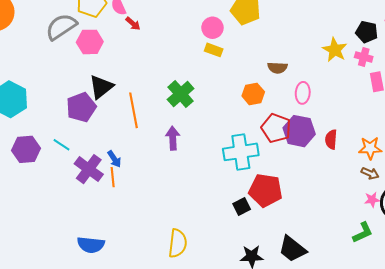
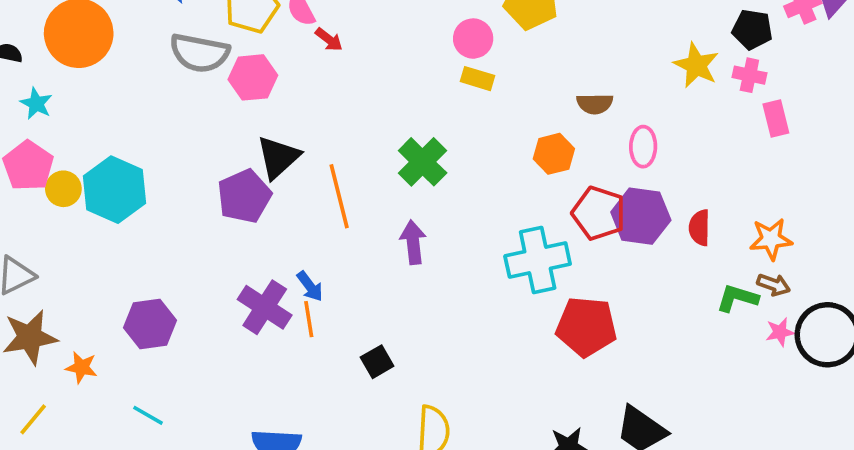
gray semicircle: (61, 27) -> (200, 53), turned -132
cyan line: (61, 145) -> (148, 415), moved
purple hexagon: (26, 149) -> (150, 324), moved
black square: (242, 206) -> (377, 362), moved
green L-shape: (363, 233) -> (737, 298), moved, turned -135

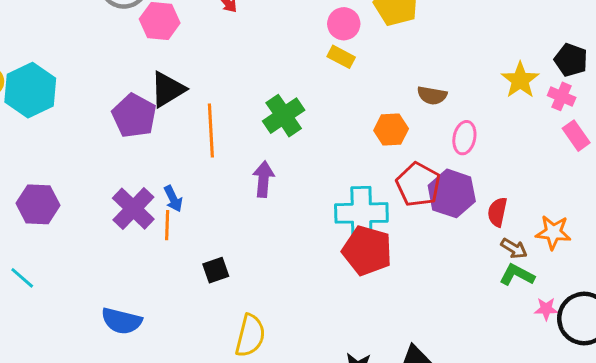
pink rectangle: (776, 118) -> (576, 136), turned -32
purple pentagon: (244, 196) -> (134, 116), turned -30
brown arrow: (774, 285) -> (514, 248), moved
red pentagon: (586, 327) -> (367, 251), moved

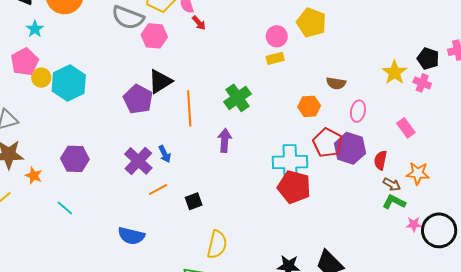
yellow rectangle: (341, 57) -> (275, 58), turned -42
pink rectangle: (576, 136) -> (406, 128), moved
orange line: (167, 225) -> (158, 189), moved, turned 60

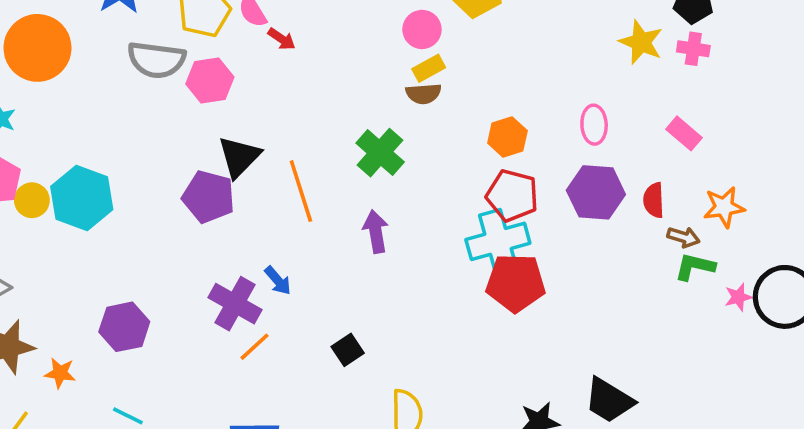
brown semicircle: (336, 83) -> (424, 94), moved
red pentagon: (328, 143) -> (512, 196), moved
orange line: (158, 189) -> (255, 347), moved

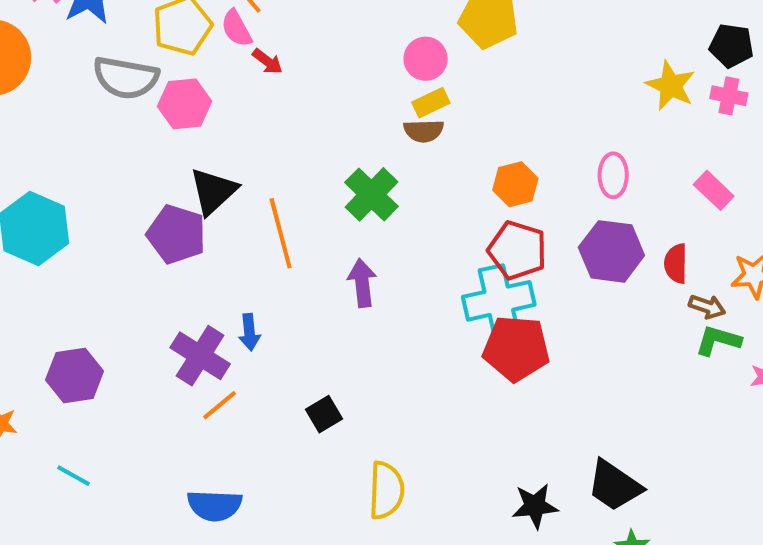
blue arrow: (278, 281) -> (249, 332), turned 32

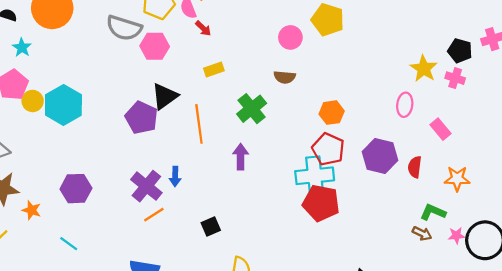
yellow rectangle: (431, 103) -> (214, 70), moved
pink ellipse: (613, 175) -> (405, 105), moved
brown arrow: (707, 307) -> (422, 233), moved

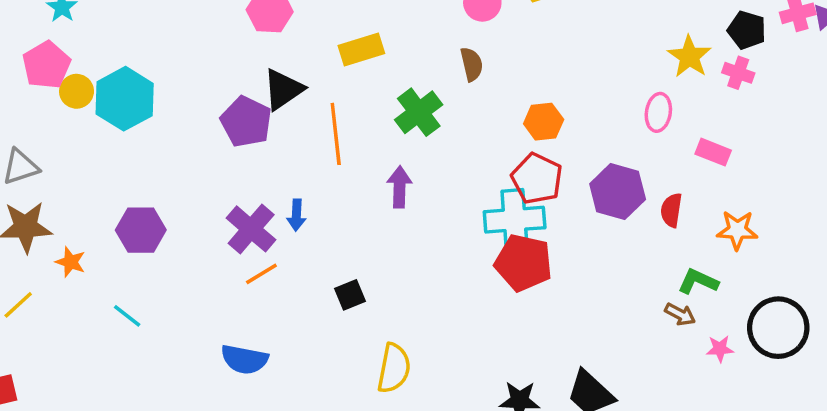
yellow rectangle: (214, 70) -> (361, 49), size x1.4
brown semicircle: (285, 77) -> (472, 64), turned -110
pink rectangle: (440, 129) -> (713, 152), turned -30
pink star: (456, 235) -> (720, 349), moved

